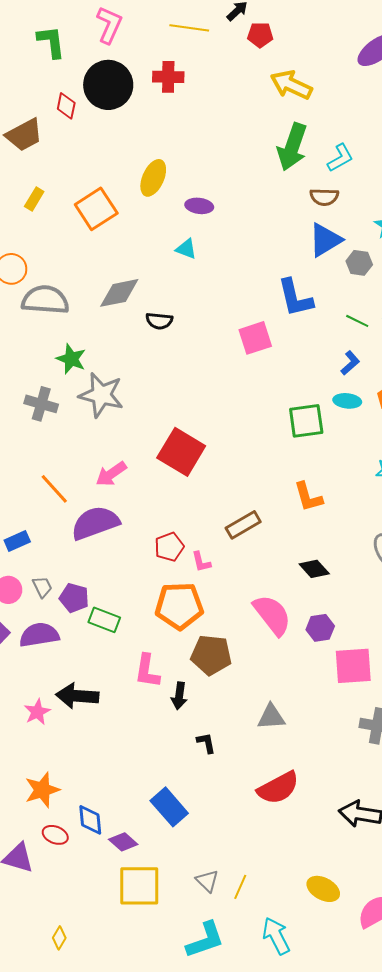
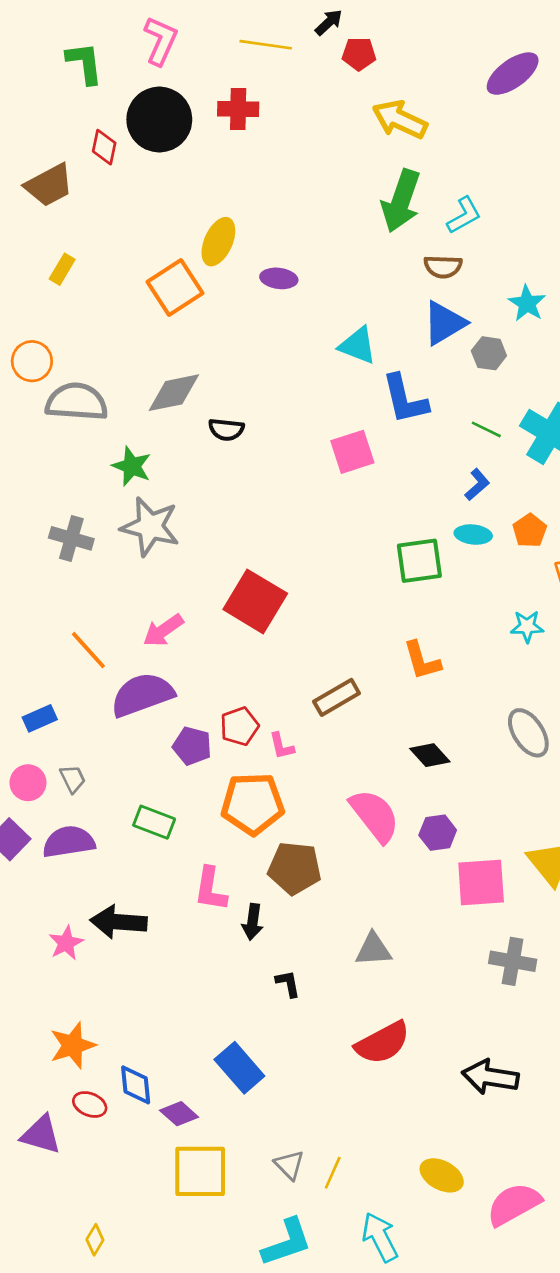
orange square: (96, 209) -> (175, 288), moved
cyan triangle: (186, 249) -> (358, 345), moved, size x1.4
green star: (71, 359) -> (132, 466), moved
purple pentagon: (74, 598) -> (192, 746), moved

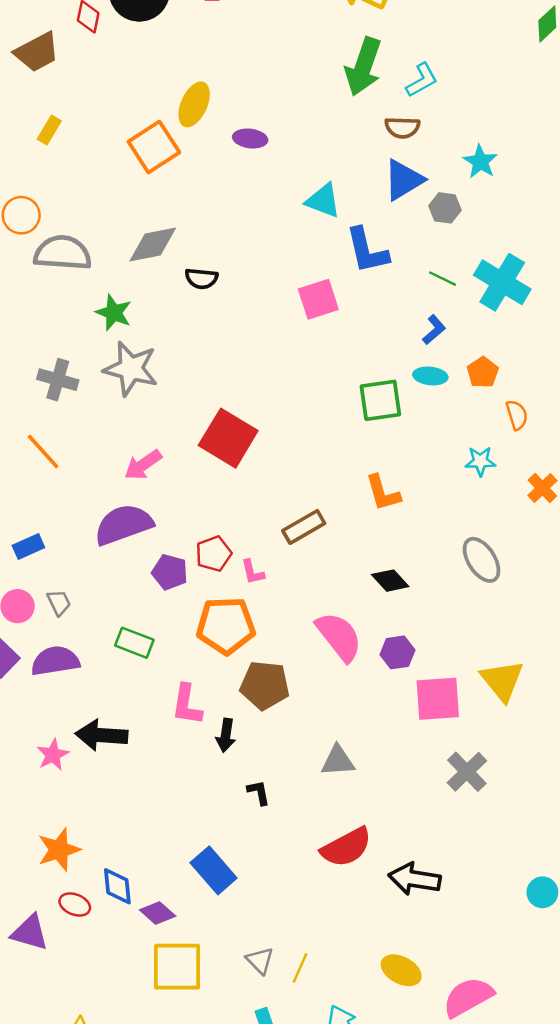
orange line: (88, 650) -> (43, 451), moved
gray cross: (513, 961) -> (467, 772), turned 36
black arrow: (490, 1077) -> (415, 879), moved

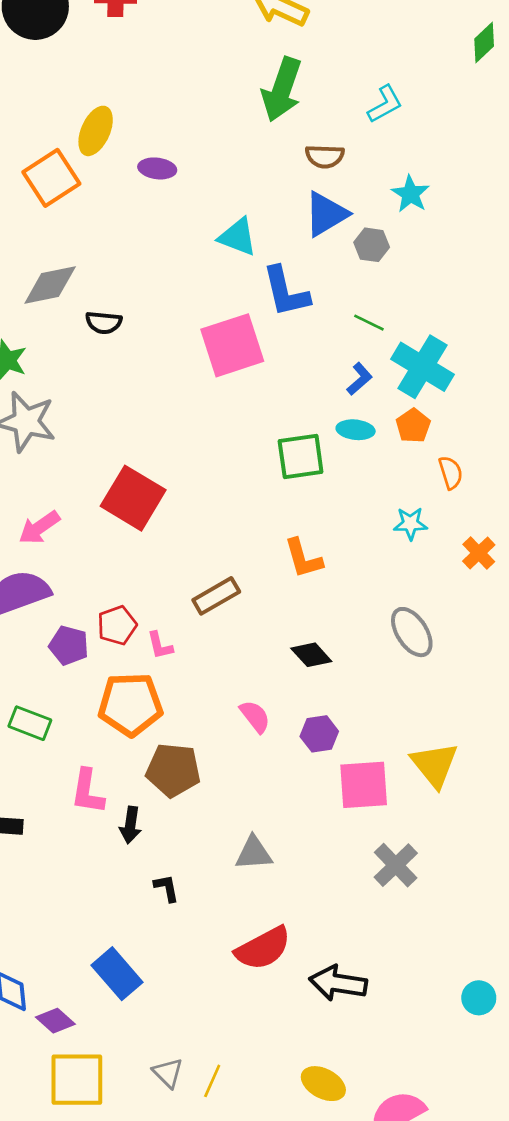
cyan L-shape: (422, 80) -> (385, 104), moved
cyan cross: (502, 282) -> (423, 367), moved
pink square: (318, 299) -> (232, 345), size x1.4
pink semicircle: (339, 637) -> (255, 716), size x0.6

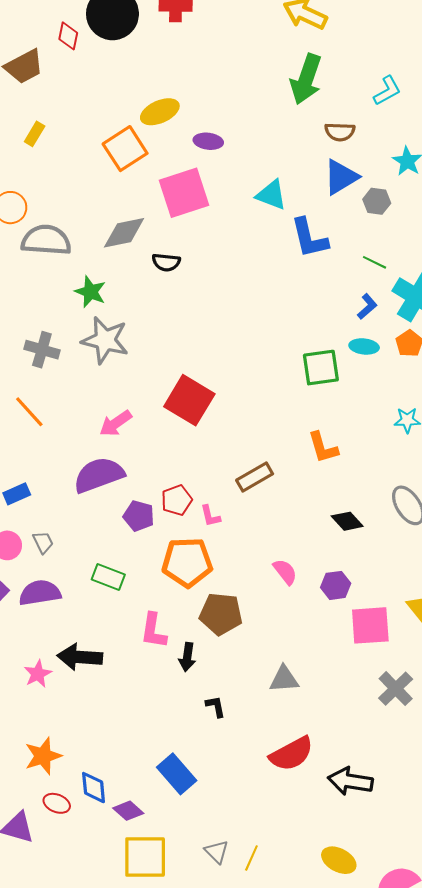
yellow ellipse: (96, 131) -> (160, 112), turned 42
pink square: (232, 345) -> (184, 193), moved
black diamond: (311, 655) -> (347, 521), moved

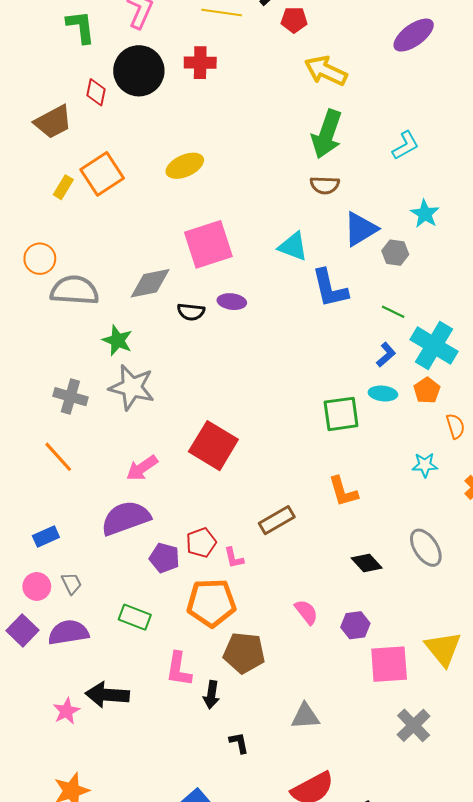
brown semicircle: (340, 132) -> (325, 185), moved
purple ellipse: (208, 141) -> (232, 302), moved
orange square: (125, 149) -> (102, 174), moved

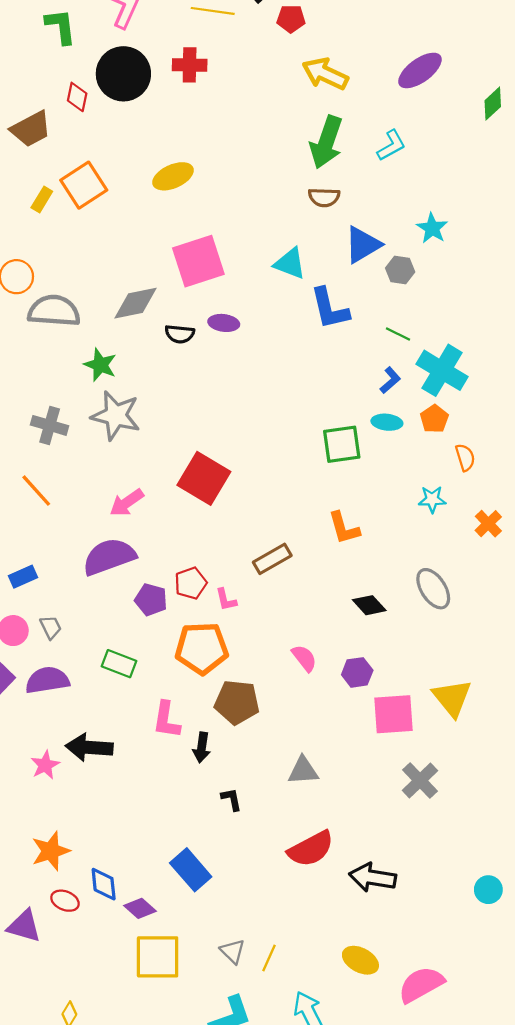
purple ellipse: (414, 35) -> (420, 70), moved
cyan L-shape: (405, 145) -> (391, 145), moved

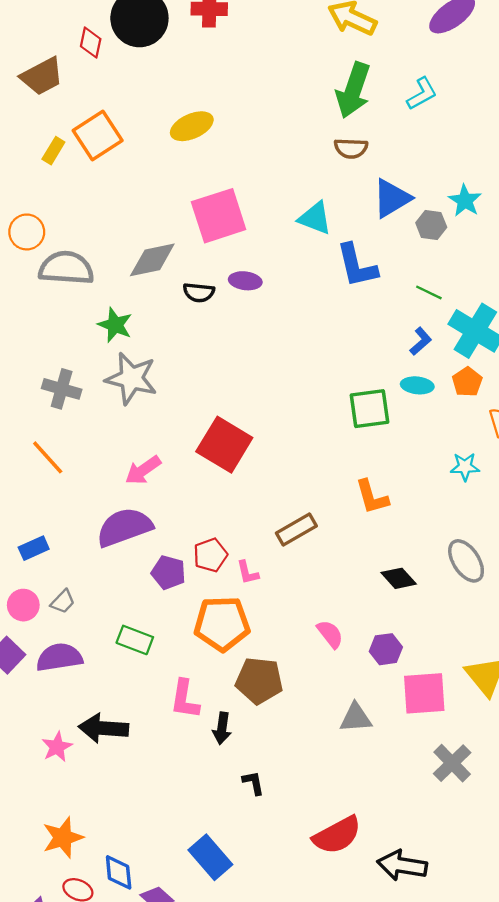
cyan star: (432, 228) -> (465, 201), moved
gray trapezoid: (51, 627) -> (63, 602), turned 70
gray triangle: (303, 771) -> (356, 718), moved

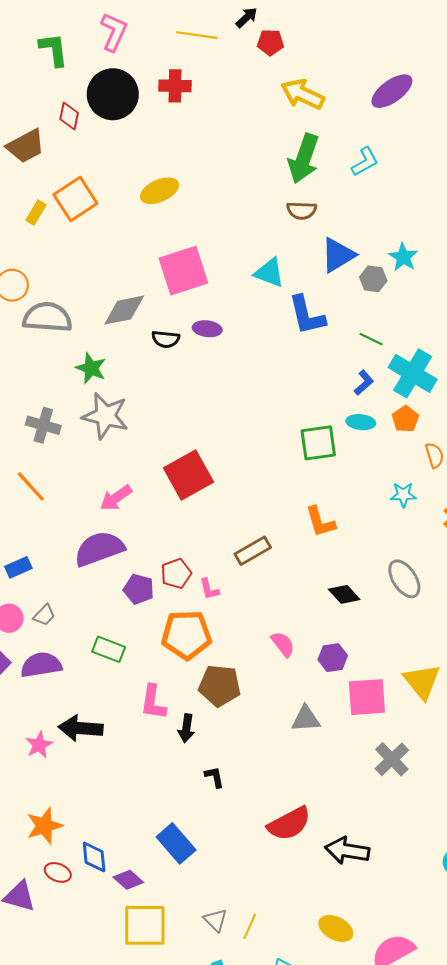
red square: (224, 445) -> (189, 475), turned 30

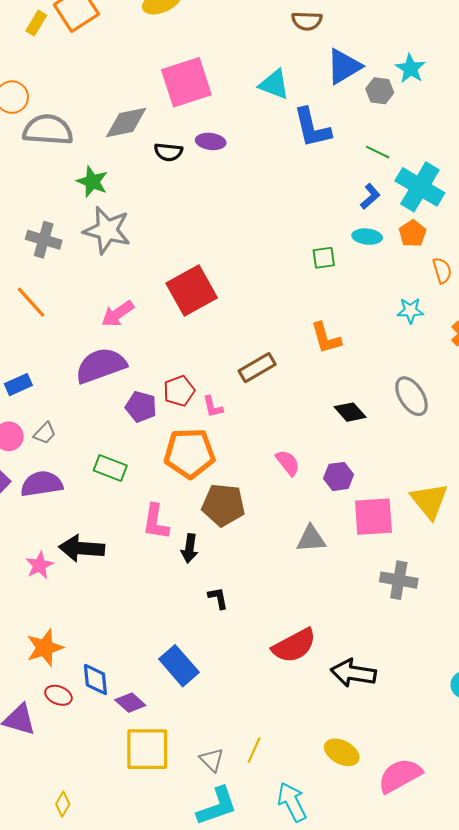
green square: (318, 443) -> (324, 258), size x0.6
gray cross: (392, 759) -> (399, 580), turned -36
gray triangle: (215, 920) -> (212, 760), moved

